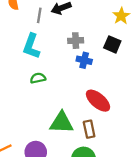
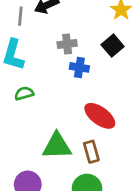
black square: (112, 44) -> (113, 46), turned 30

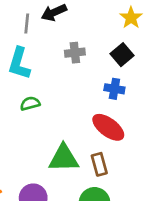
blue cross: (79, 67) -> (114, 89), moved

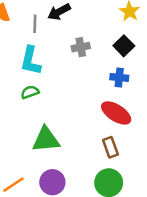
green semicircle: (30, 104) -> (30, 92), moved
green triangle: (64, 158) -> (46, 139), moved

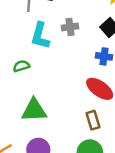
cyan L-shape: (31, 61) -> (40, 36), moved

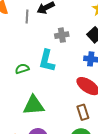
cyan L-shape: (40, 36) -> (47, 61), moved

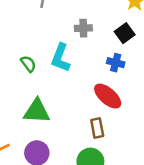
green semicircle: (22, 69) -> (28, 64), turned 64

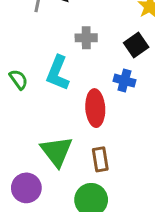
red ellipse: (108, 96) -> (95, 108), moved, turned 44
green triangle: (37, 111) -> (57, 151), moved, turned 48

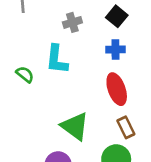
red ellipse: (95, 108) -> (117, 89), moved
brown rectangle: (100, 159) -> (126, 127), moved

